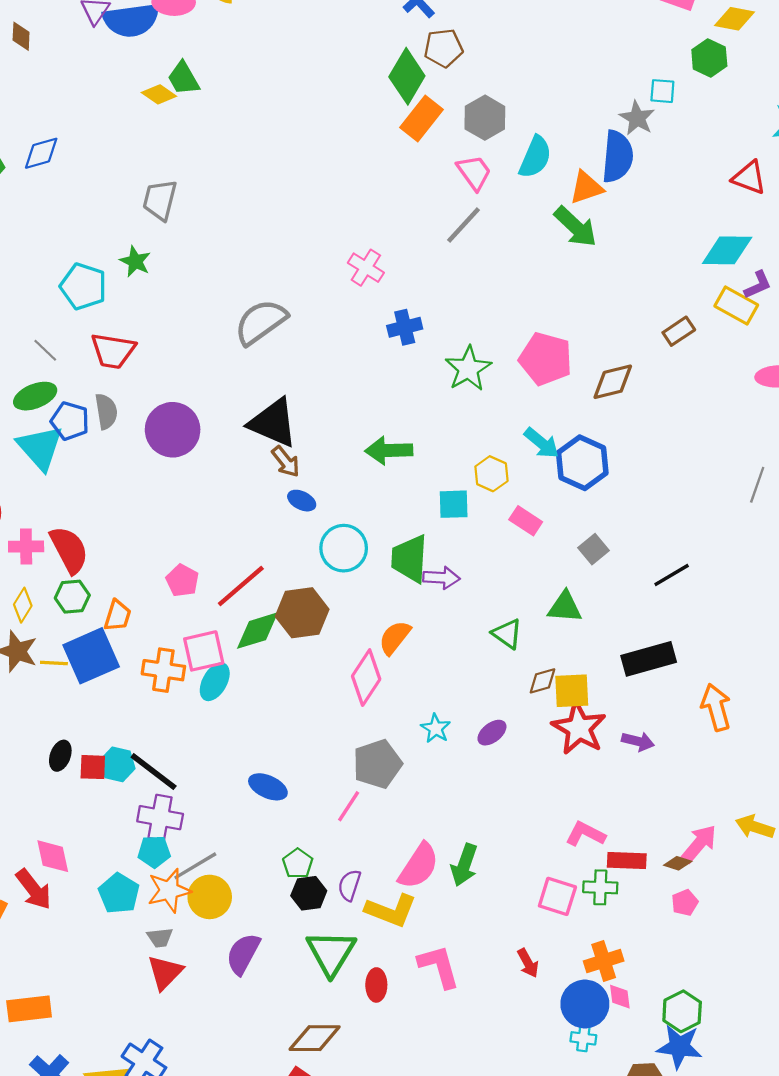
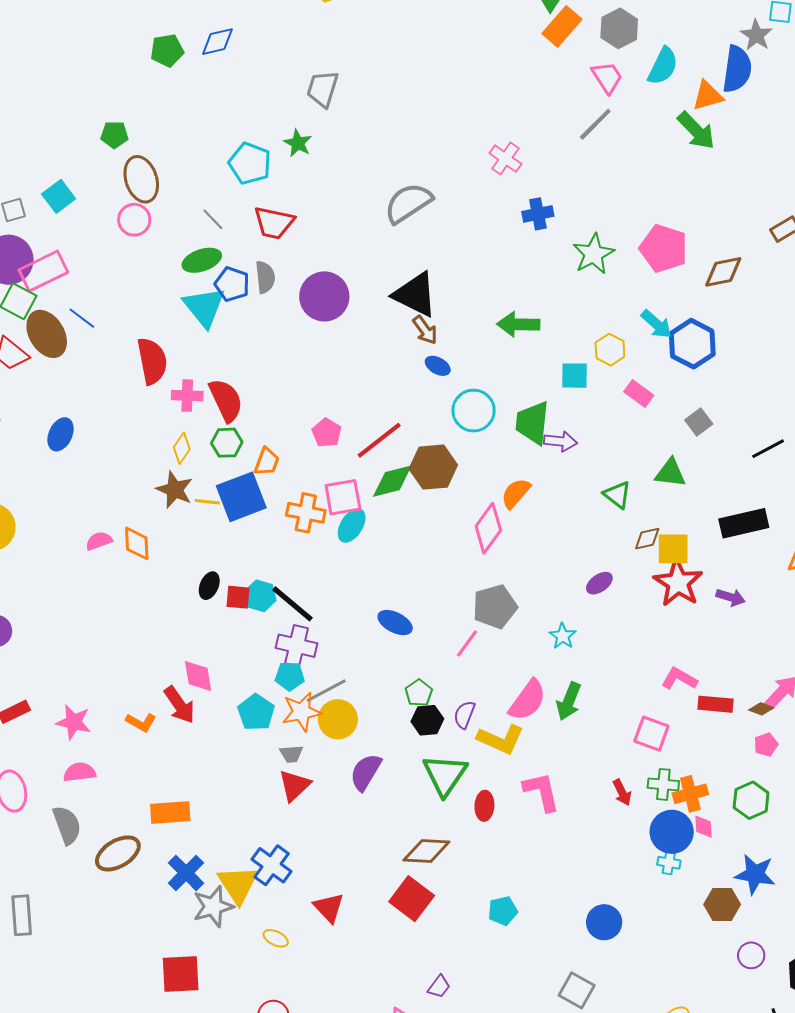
cyan star: (436, 728) -> (563, 636), moved
green cross: (600, 887) -> (663, 784), moved
green hexagon: (682, 1011) -> (751, 800), moved

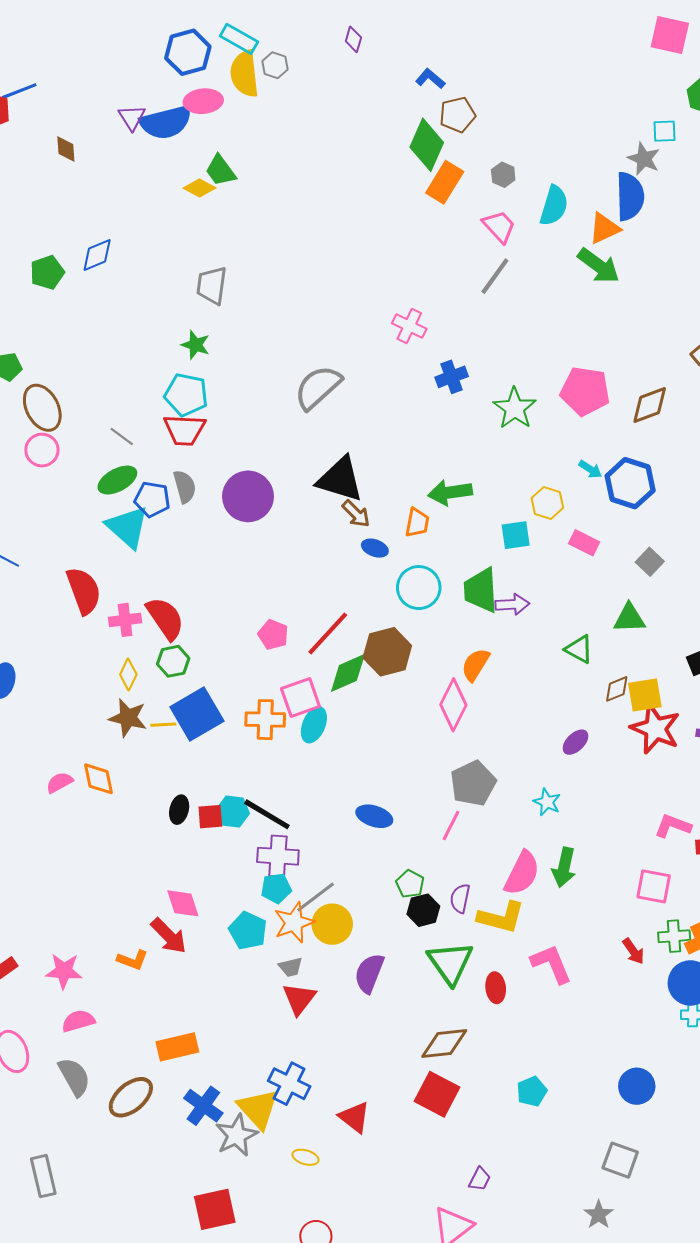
gray hexagon: (619, 28) -> (503, 175), size x0.6
cyan pentagon: (250, 163) -> (186, 395), moved
cyan arrow: (656, 324) -> (590, 469), size x0.7
orange trapezoid: (267, 462) -> (417, 523), moved

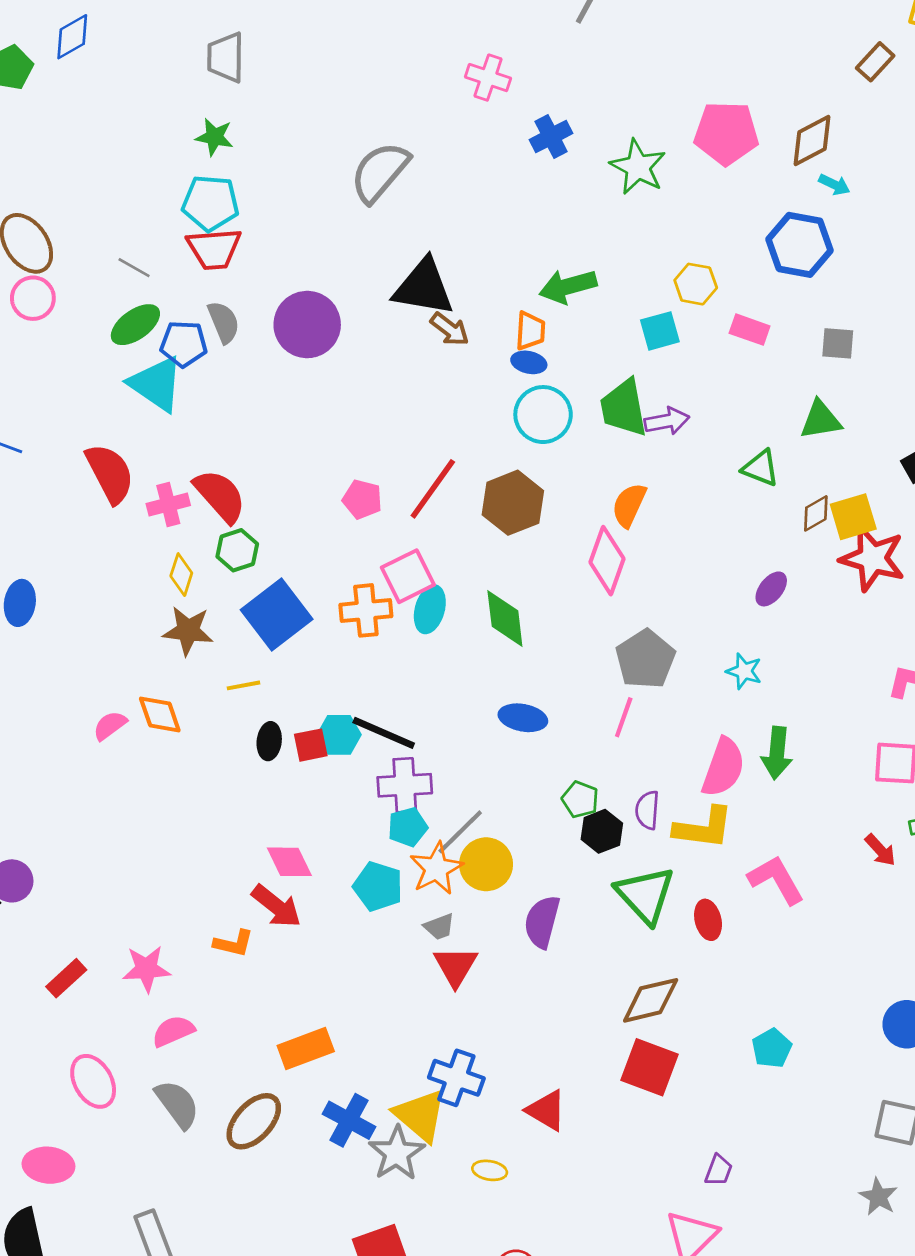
cyan arrow: (590, 469) -> (834, 184), moved
blue ellipse: (375, 548) -> (529, 362), moved
gray square: (650, 562) -> (838, 343), turned -32
green diamond: (348, 673) -> (505, 619), moved, turned -66
yellow line: (163, 725) -> (244, 685), moved

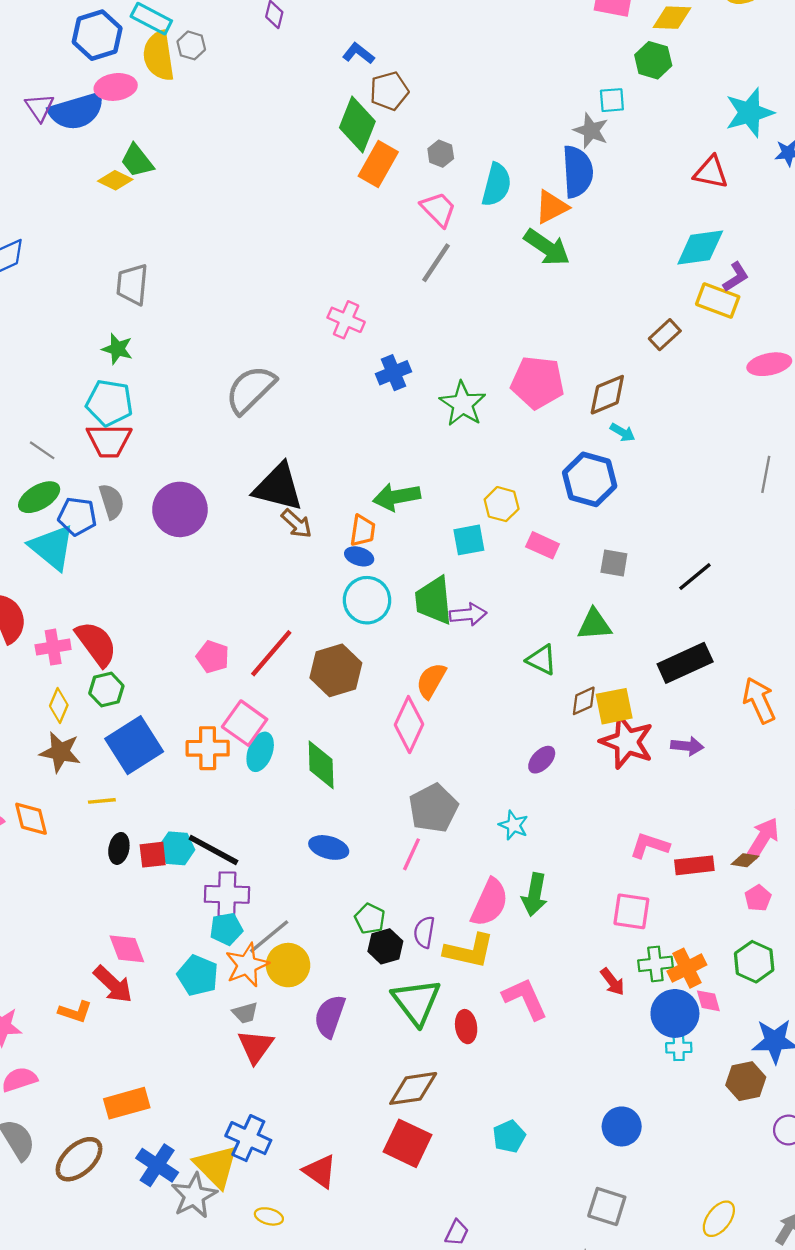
pink square: (408, 576) -> (245, 723), turned -33

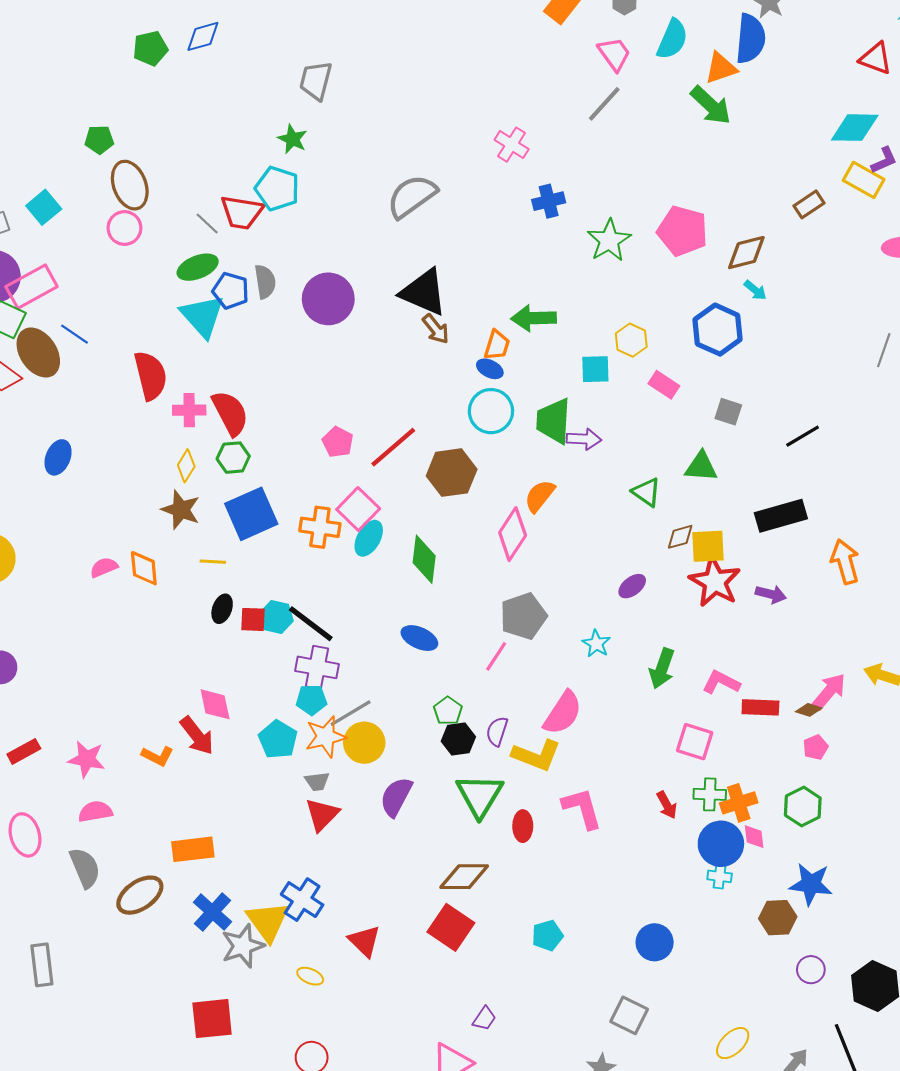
red trapezoid: (109, 441) -> (242, 212), moved
green arrow: (535, 895) -> (662, 668), moved

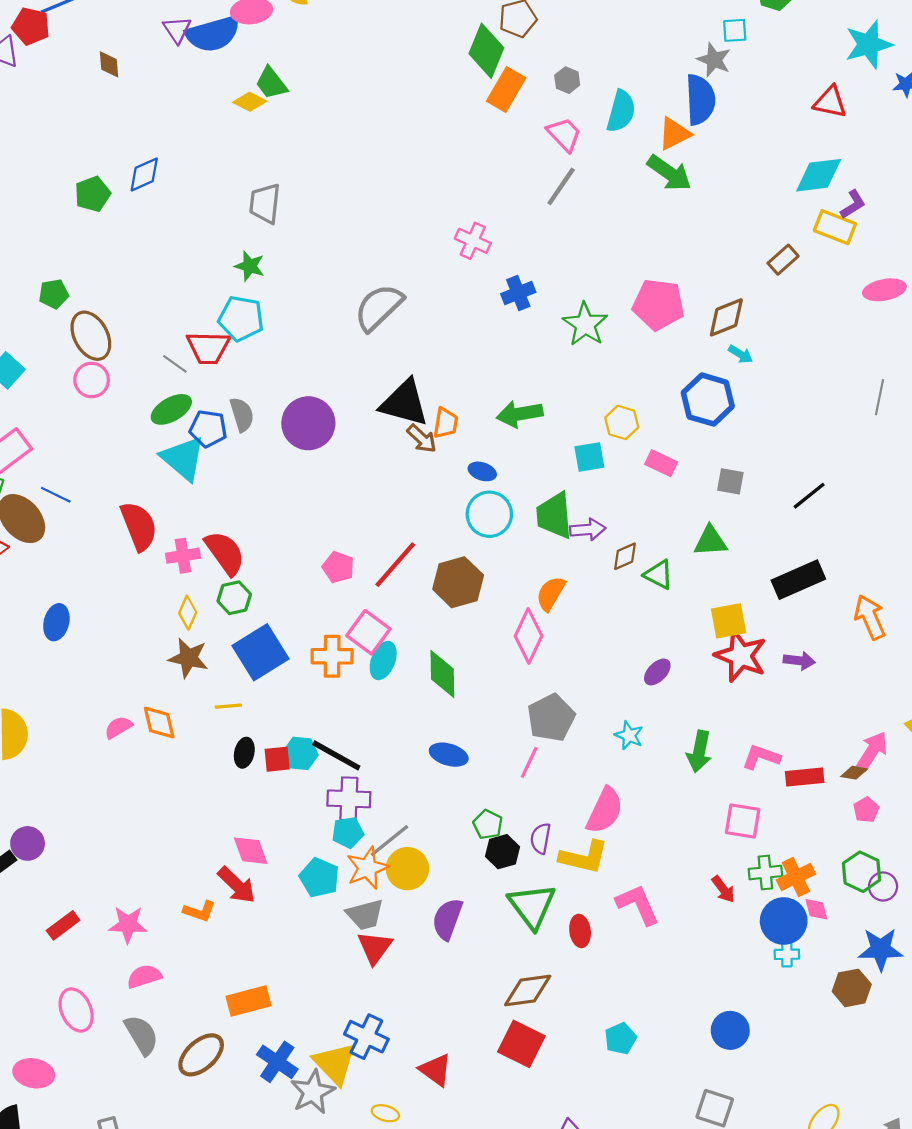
orange trapezoid: (497, 345) -> (446, 423), moved
brown diamond: (680, 537) -> (625, 556), moved
gray trapezoid: (317, 781) -> (365, 915), size x1.5
purple circle: (811, 970) -> (883, 886), moved

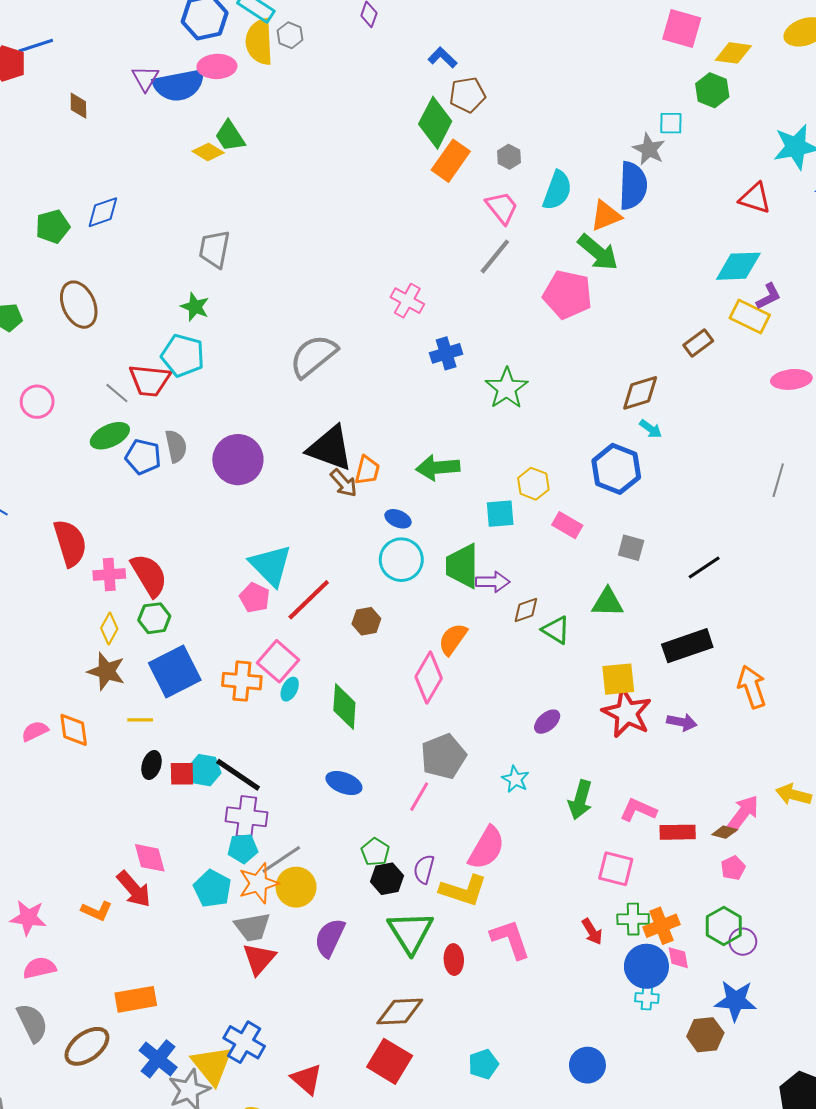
pink pentagon: (658, 304) -> (568, 295), moved
brown ellipse: (91, 336) -> (79, 305), moved
cyan triangle: (183, 458) -> (271, 565), moved
brown hexagon: (458, 582) -> (366, 621), size x0.6
cyan ellipse: (383, 661) -> (290, 689), size x0.7

